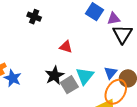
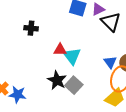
black cross: (34, 17) -> (31, 28), moved
cyan triangle: (85, 76) -> (72, 56), moved

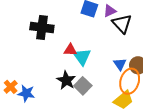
black cross: (31, 28) -> (42, 28), size x1.6

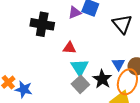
purple triangle: (110, 11) -> (75, 13), moved
cyan triangle: (82, 57) -> (80, 67), moved
black star: (66, 80) -> (102, 79), moved

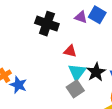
purple triangle: (75, 13) -> (81, 17), turned 32
black star: (102, 79) -> (96, 72), moved

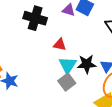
black star: (96, 72) -> (87, 64), turned 30

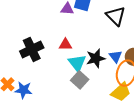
black cross: (35, 18) -> (32, 49), moved, turned -30

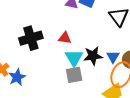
gray square: (80, 80) -> (74, 75), turned 30
blue star: (23, 90) -> (17, 77), turned 30

